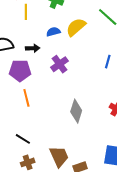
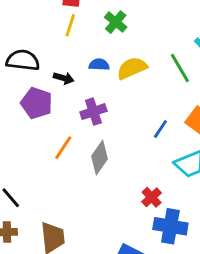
orange line: (26, 98) -> (63, 148), moved, turned 30
gray diamond: (76, 111) -> (100, 158), moved

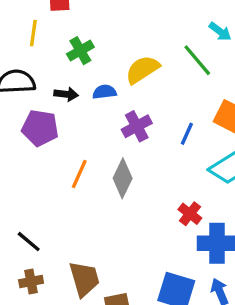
green cross: (116, 22) -> (80, 51), moved, turned 30
yellow line: (70, 25) -> (33, 33), moved
blue semicircle: (99, 65) -> (104, 92), moved
purple cross: (93, 112) -> (137, 126), moved

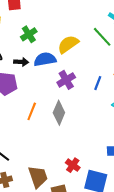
blue semicircle: (104, 92) -> (45, 59), size x1.5
red cross: (190, 214) -> (73, 165), moved

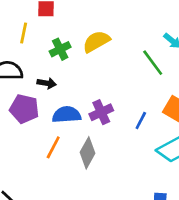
yellow semicircle: (68, 44) -> (96, 42), moved
blue semicircle: (45, 59) -> (67, 115), moved

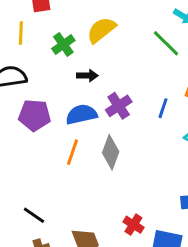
black arrow: (47, 83) -> (87, 76), moved

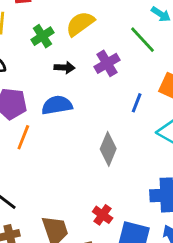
purple cross: (119, 106) -> (107, 63), moved
orange line: (72, 152) -> (23, 137), moved
gray diamond: (111, 152) -> (108, 149), moved

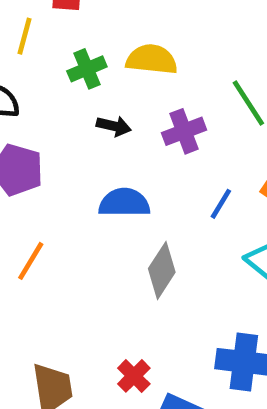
yellow semicircle: (80, 24) -> (152, 59), turned 32
blue semicircle: (57, 105) -> (124, 203), moved
orange line: (23, 137) -> (31, 261), moved

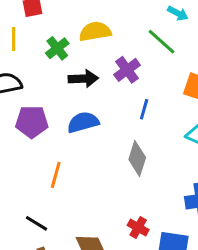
black arrow: (114, 126) -> (83, 79), size x1.4
blue semicircle: (124, 203) -> (83, 122), moved
blue line: (221, 204) -> (144, 109), moved

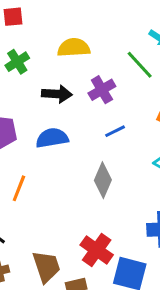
green cross: (57, 48) -> (17, 62), moved
blue line: (144, 109) -> (115, 131), turned 42
red cross: (138, 228) -> (97, 250), size x1.5

